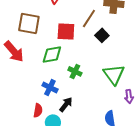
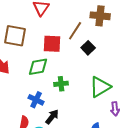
green cross: (75, 71) -> (61, 84), turned -32
green triangle: (114, 74) -> (100, 87), turned 35

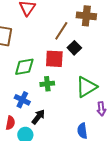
red square: (52, 44) -> (54, 59), moved

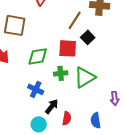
green triangle: (86, 87) -> (85, 77), moved
red semicircle: (10, 123) -> (67, 118), moved

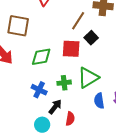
green cross: (61, 73) -> (64, 83), moved
blue semicircle: (96, 120) -> (99, 101), moved

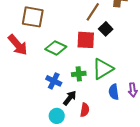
green diamond: (41, 57) -> (56, 48), turned 35

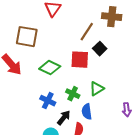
green triangle: (103, 69) -> (97, 89), size x0.7
green cross: (79, 74) -> (73, 94), turned 32
blue semicircle: (114, 92) -> (87, 112), moved

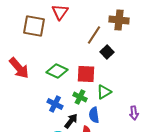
brown square: (27, 37) -> (34, 26), moved
red square: (80, 60) -> (86, 74), moved

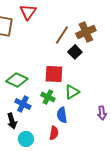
brown cross: (119, 20) -> (86, 32), moved, turned -30
green diamond: (57, 71) -> (17, 80), moved
black arrow: (71, 121) -> (12, 121), moved, turned 126

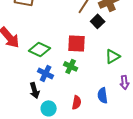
green triangle: (72, 92) -> (113, 56), moved
blue semicircle: (62, 115) -> (103, 95), moved

